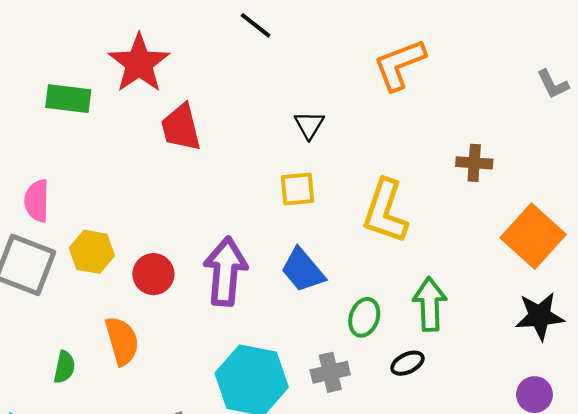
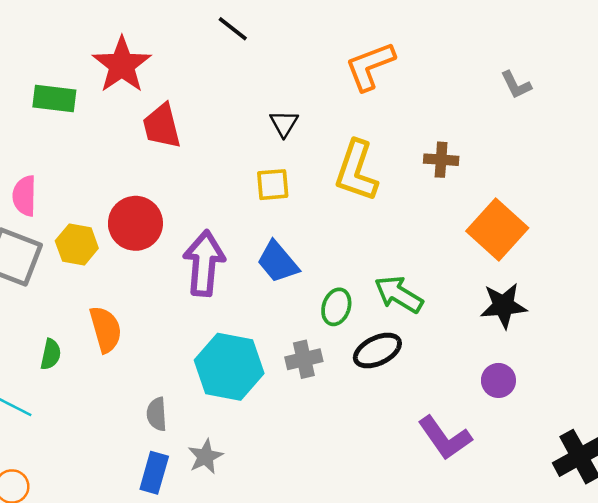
yellow L-shape: (385, 211) -> (356, 171), moved
red circle: (153, 274) -> (135, 223), moved, size x1.4
green arrow: (430, 304) -> (399, 294), turned -57
black ellipse: (407, 363) -> (377, 351), size x1.5

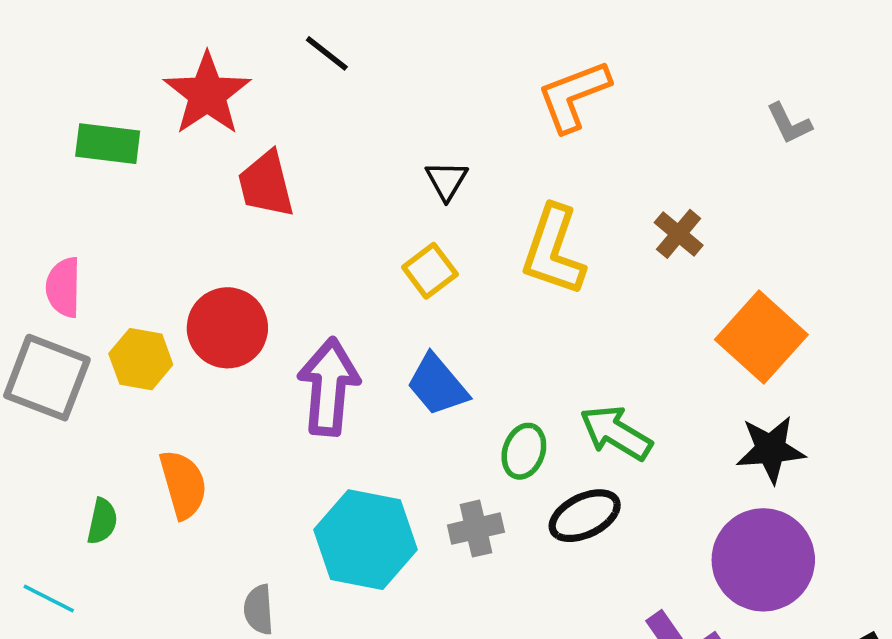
black line: (233, 29) -> (327, 53), moved
brown cross: (441, 160) -> (679, 234), turned 36
yellow square: (273, 185) -> (430, 271), turned -32
purple circle: (498, 380) -> (763, 560), size x2.0

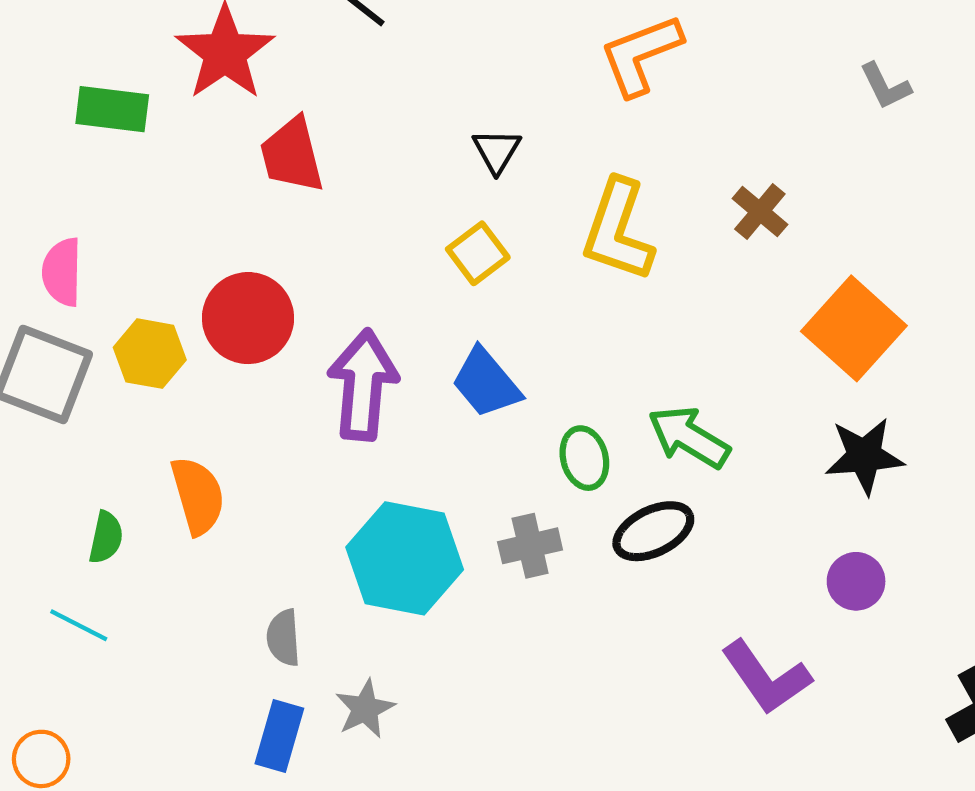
green ellipse: (524, 451) -> (584, 458), turned -34
purple circle: (763, 560) -> (856, 581), size x0.5
cyan line: (49, 599) -> (79, 625), moved

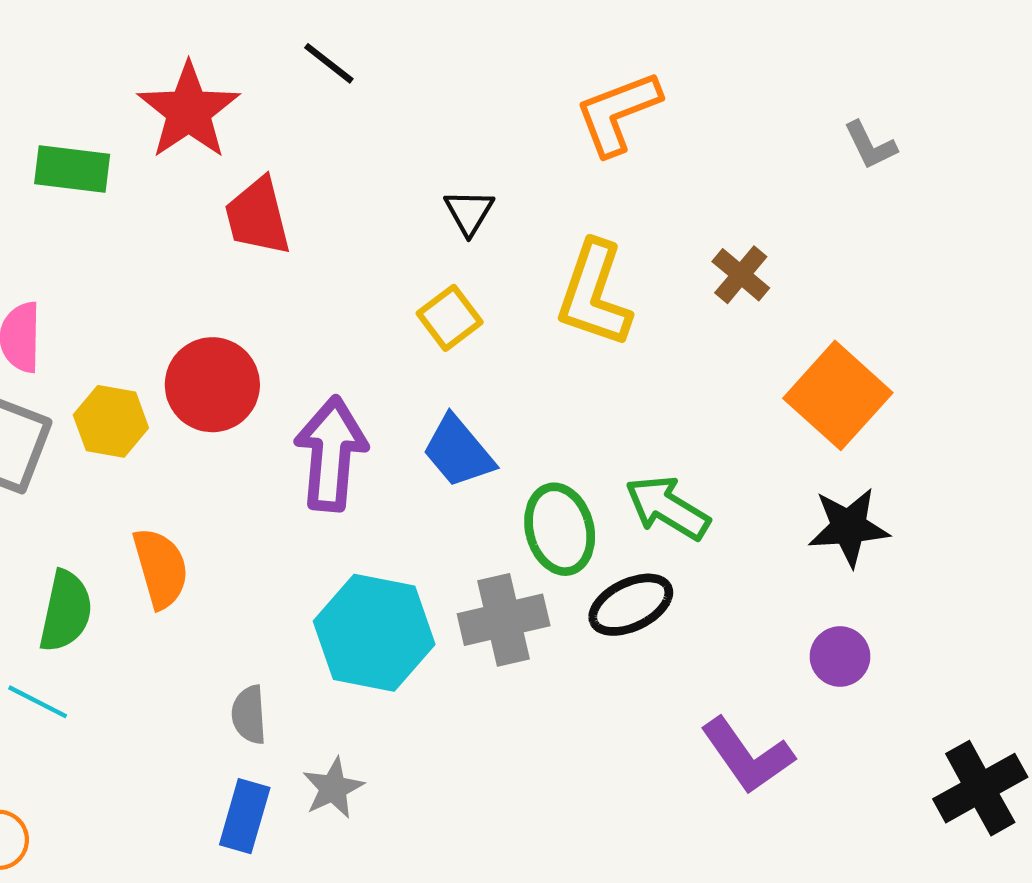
green ellipse: (584, 458) -> (560, 529), size x1.4
green semicircle: (106, 537) -> (66, 611), size x1.5
gray cross: (530, 546) -> (504, 620), size x1.4

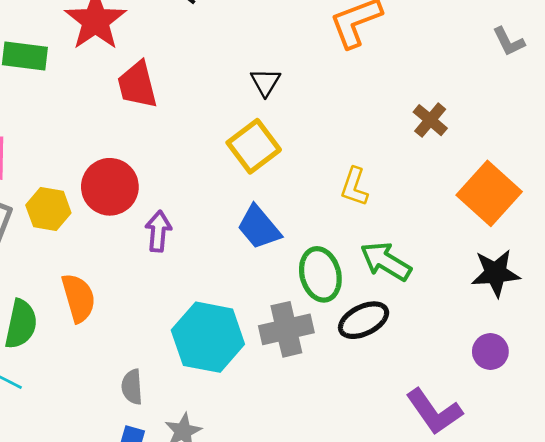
yellow L-shape: (594, 294) -> (354, 187), moved, size x0.6
yellow square: (450, 318) -> (254, 146), size x1.4
purple arrow: (331, 454) -> (158, 231), moved, size x0.6

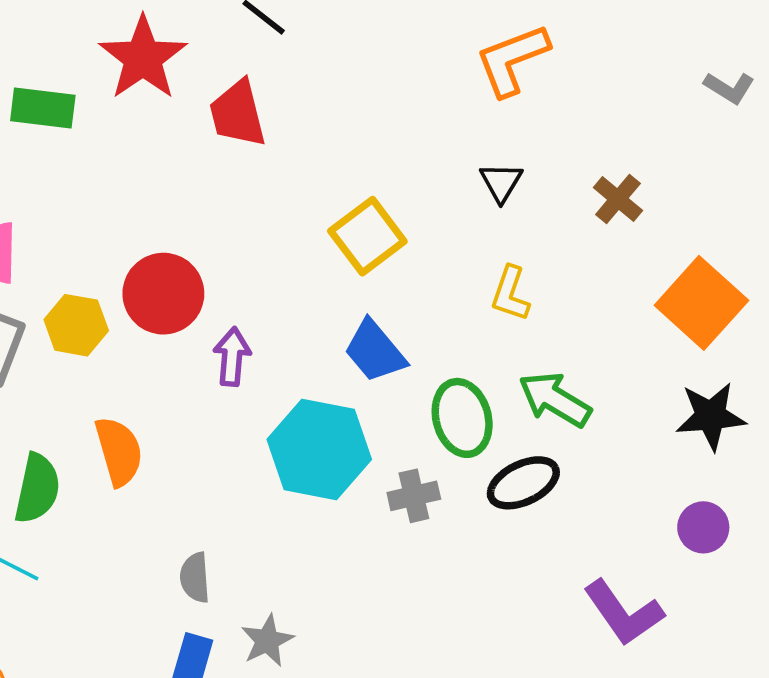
gray L-shape: (509, 42) -> (729, 88), turned -32
black triangle: (265, 82) -> (501, 182), moved
red trapezoid: (137, 85) -> (238, 114), moved
gray cross: (286, 329) -> (414, 496), size x0.7
cyan hexagon: (208, 337) -> (319, 449), moved

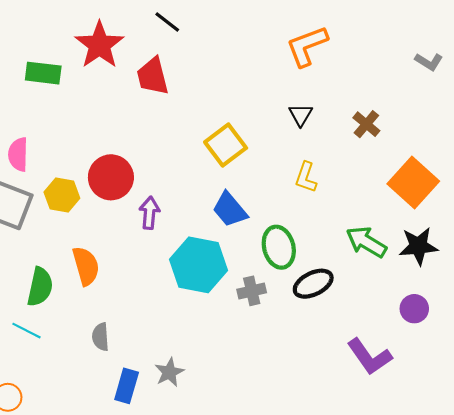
green arrow: (555, 399) -> (366, 242), moved
gray semicircle: (195, 577) -> (101, 337), moved

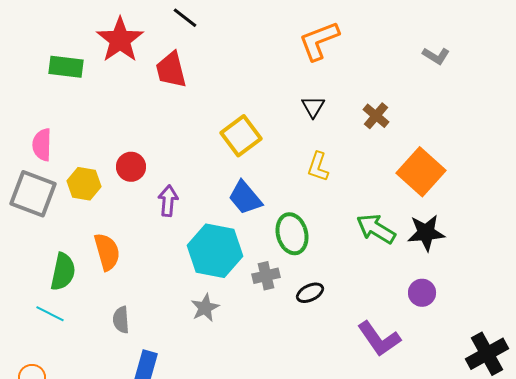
red circle: (111, 177) -> (131, 167), size x0.7
black ellipse: (313, 284) -> (310, 293), moved, size x0.7
gray star: (169, 372) -> (205, 308), moved

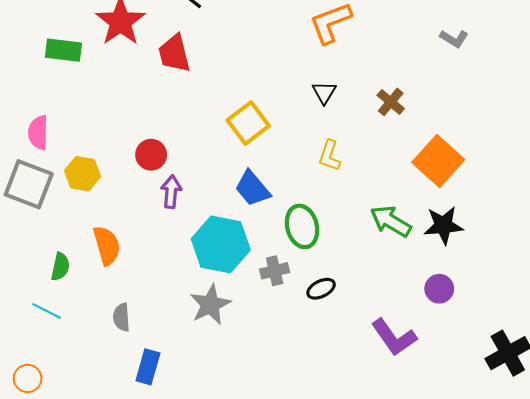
red circle: (131, 167) -> (151, 155), moved
green semicircle: (63, 272) -> (60, 267), size x0.7
gray star: (205, 308) -> (210, 305), size x1.4

